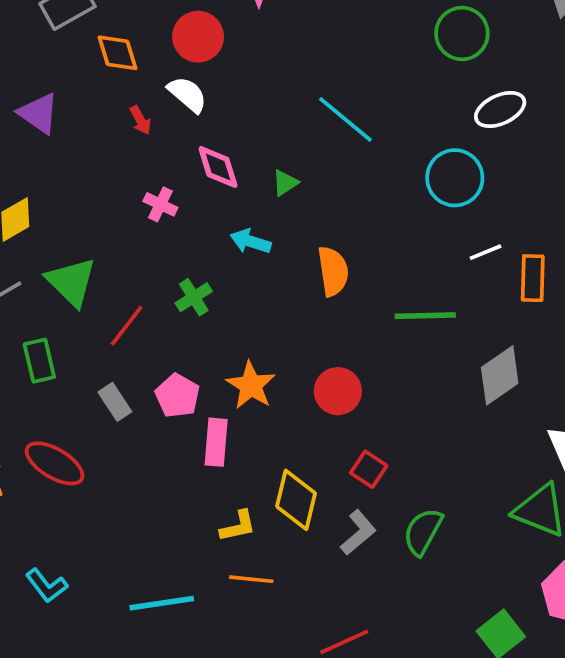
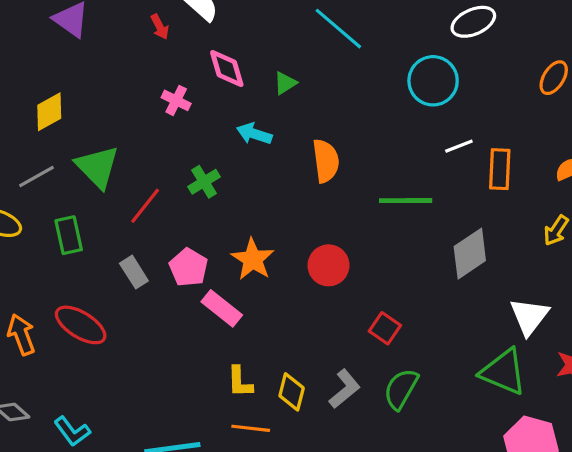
pink rectangle: (216, 442) -> (222, 308), turned -57
red square: (369, 469) -> (385, 328), moved
yellow diamond: (296, 500) -> (292, 392), moved, size x0.7
yellow L-shape: (238, 526) -> (240, 382), turned 100

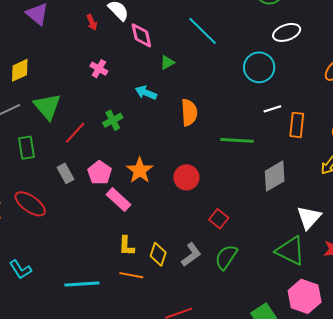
pink diamond: (227, 68) -> (141, 35), moved

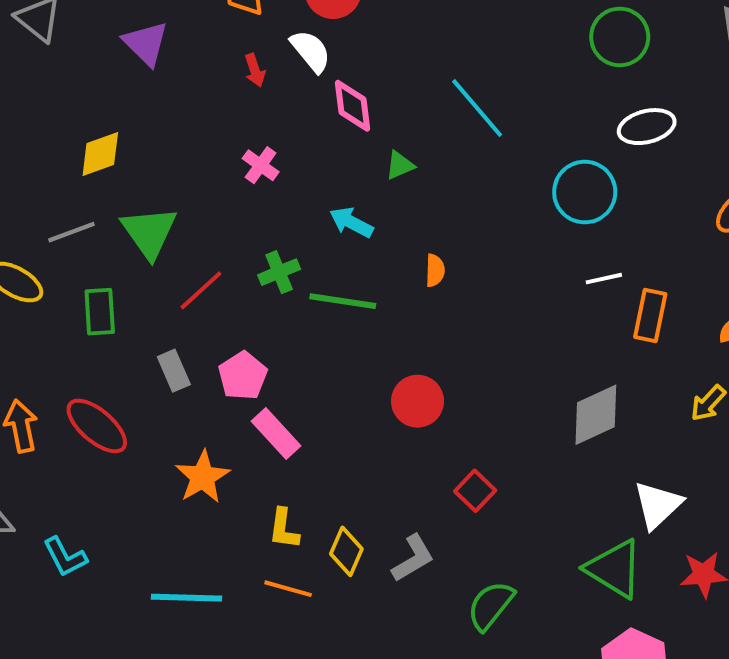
orange semicircle: (189, 112) -> (435, 270), size x0.6
green line: (237, 140) -> (343, 301), moved
orange star: (140, 170) -> (203, 477), moved
green semicircle: (226, 257) -> (491, 605), moved

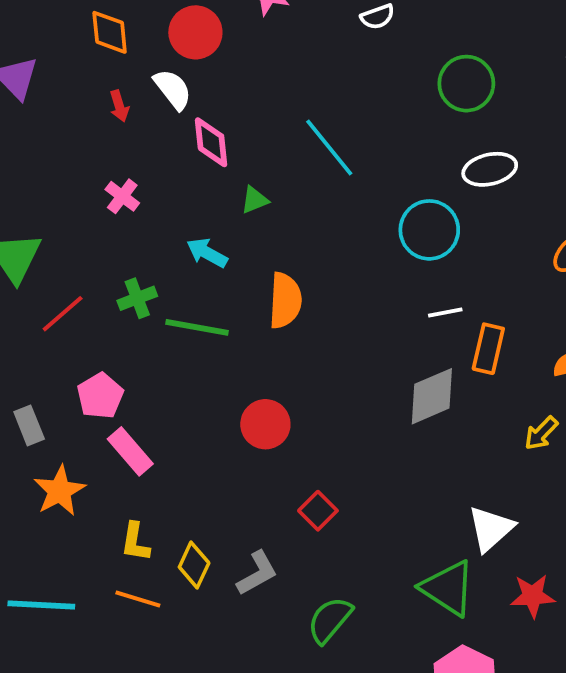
orange semicircle: (435, 270) -> (285, 301), size x1.8
gray rectangle: (174, 371) -> (29, 425), moved
gray diamond: (596, 415) -> (432, 396), moved

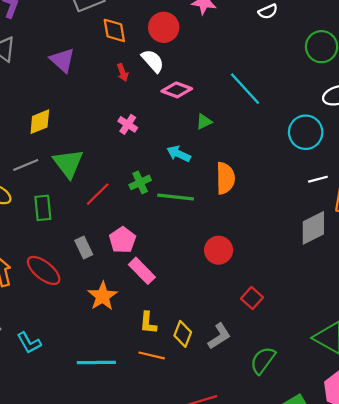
pink diamond: (211, 142) -> (177, 90), turned -60
gray rectangle: (29, 425) -> (84, 247), moved

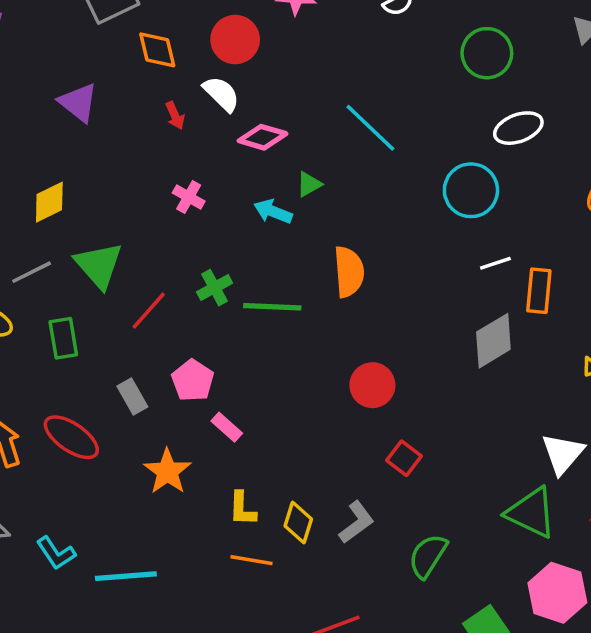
cyan arrow: (179, 154) -> (273, 212), moved
red circle: (219, 250) -> (372, 385), moved
pink rectangle: (142, 271) -> (227, 427), size x0.7
cyan line: (96, 363) -> (126, 576), moved

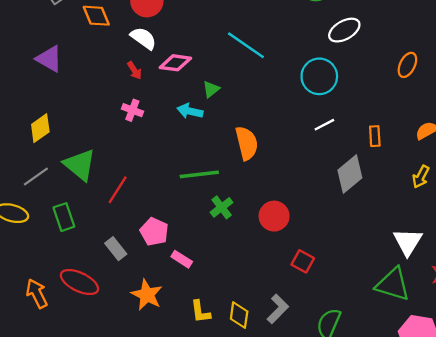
red arrow: (175, 116) -> (134, 70), moved
white line: (495, 263) -> (324, 125), moved
green cross: (215, 288) -> (222, 207), moved
orange rectangle: (539, 291) -> (375, 136), size x0.7

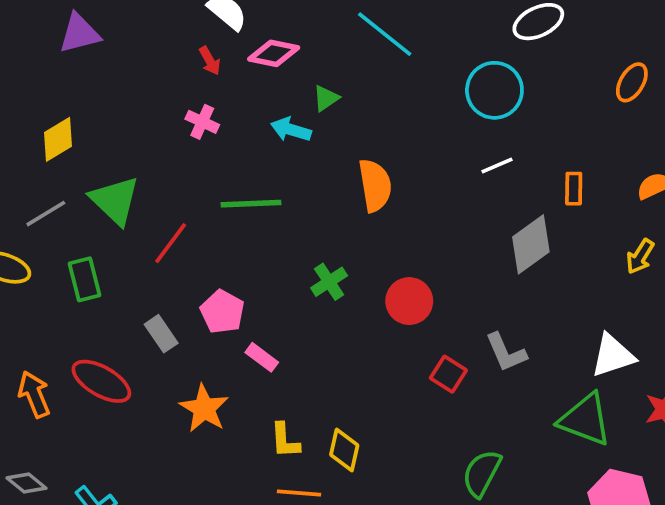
purple triangle: (49, 59) -> (80, 33), turned -48
green line: (199, 174) -> (251, 204), moved
white triangle: (408, 242) -> (613, 355), turned 36
gray L-shape: (278, 309) -> (506, 352), moved, turned 108

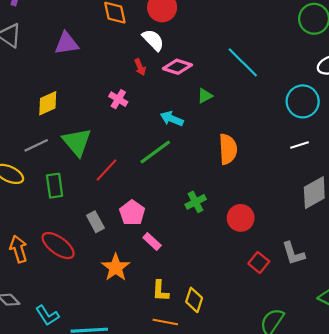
pink cross: (202, 122) -> (118, 99), moved
cyan arrow: (291, 130) -> (172, 119), moved
green line: (251, 204) -> (155, 152), turned -40

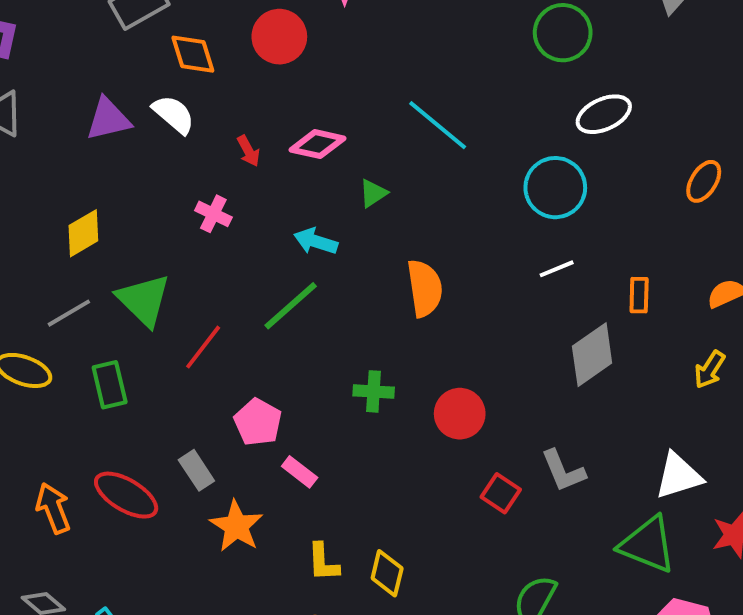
white semicircle: (153, 40) -> (174, 114), moved
green cross: (196, 202) -> (374, 391), turned 36
gray rectangle: (95, 222) -> (196, 470), moved

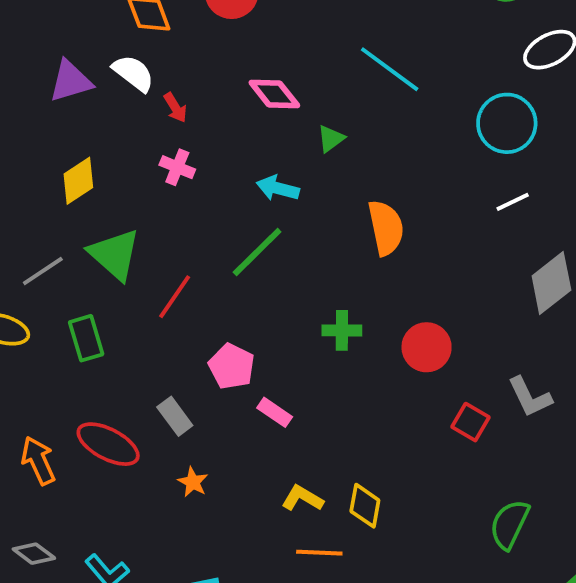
pink diamond: (318, 144) -> (274, 94), turned 42
red arrow: (248, 151) -> (175, 108), moved
yellow diamond: (83, 233) -> (78, 181), moved
orange star: (236, 526) -> (193, 482), moved, size x0.6
yellow L-shape: (323, 562) -> (302, 498), turned 126

